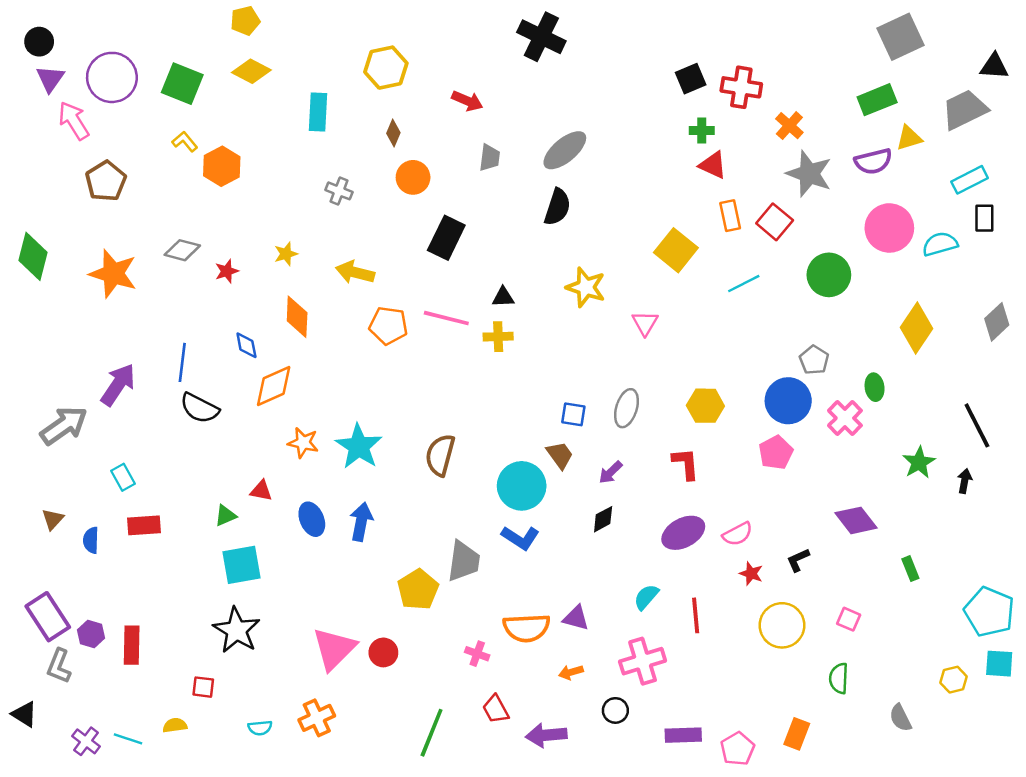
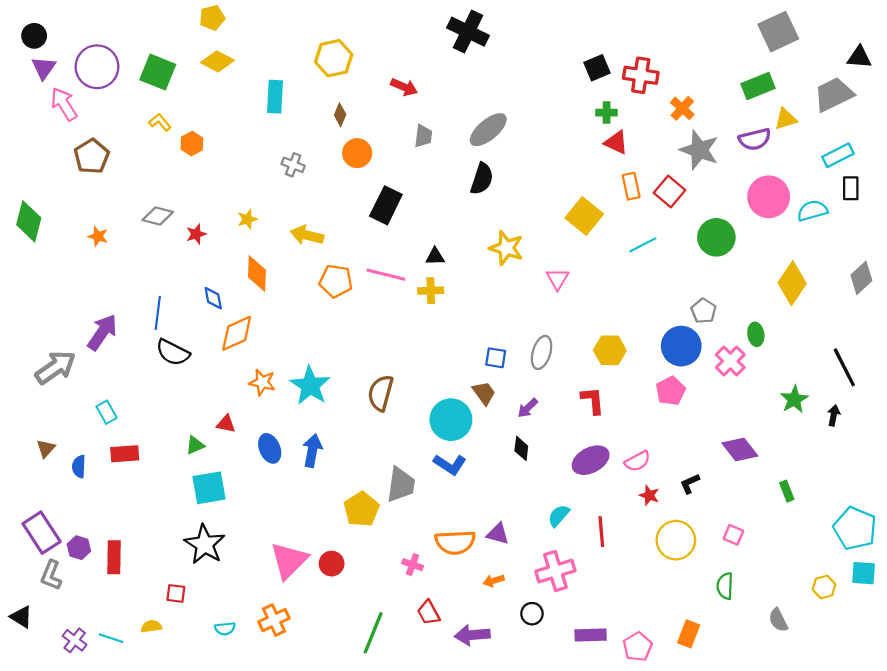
orange hexagon: (222, 166) -> (192, 144), size x0.7
orange star: (113, 274) -> (98, 236), size x0.5
black diamond: (603, 519) -> (521, 448), turned -55

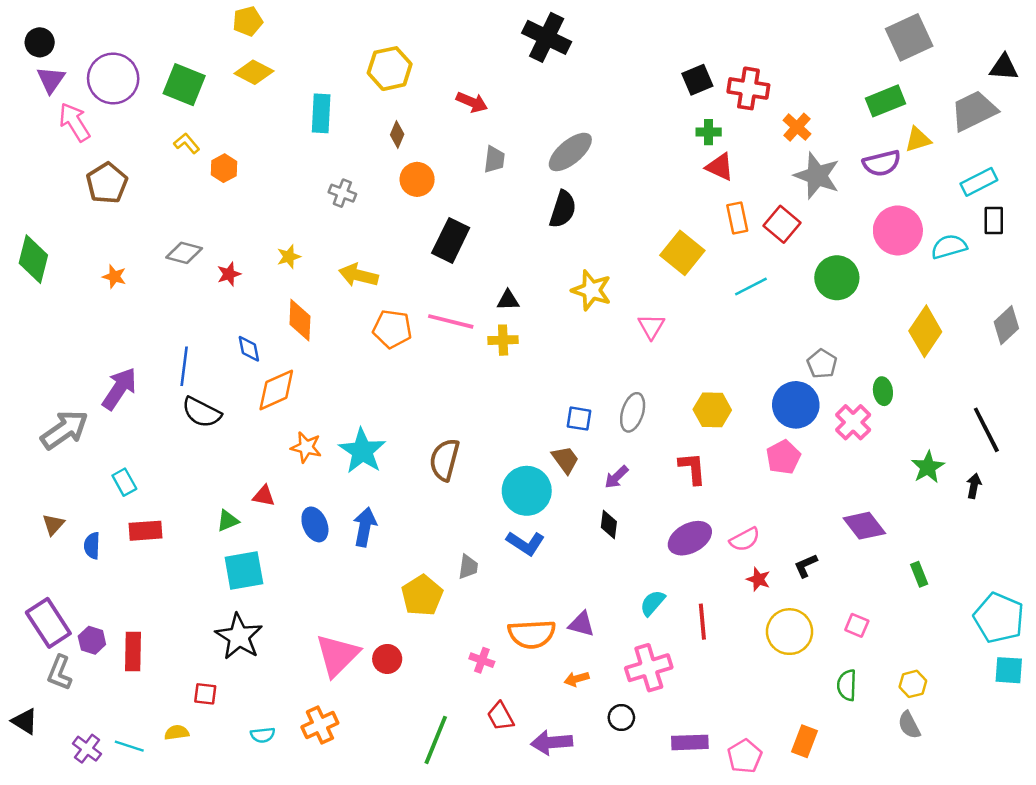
gray trapezoid: (401, 485) -> (468, 567), size x0.6
yellow hexagon: (824, 587) -> (913, 684), moved

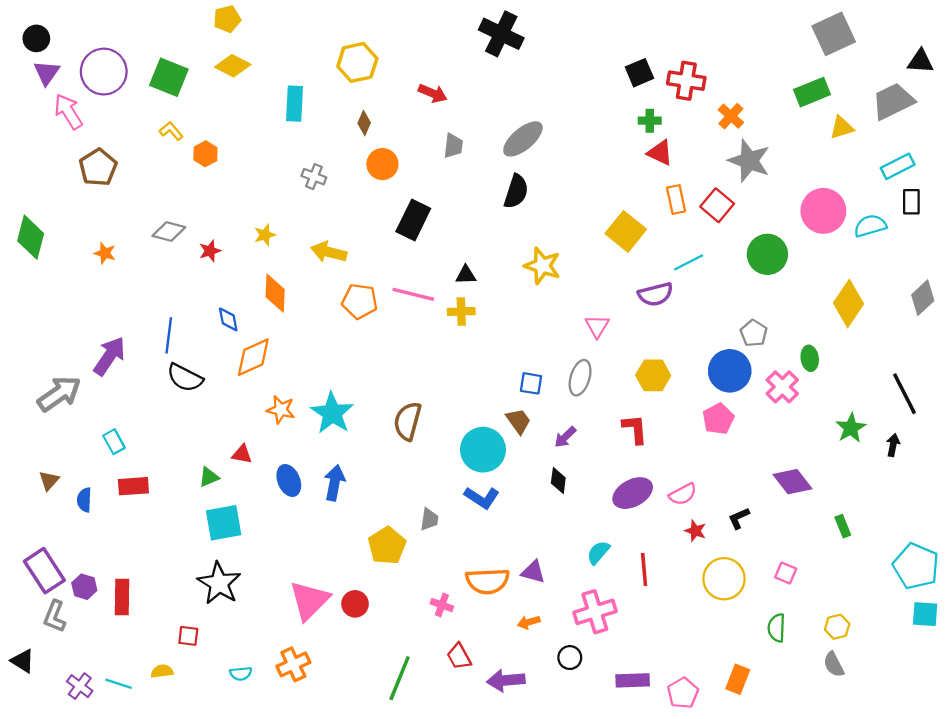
purple semicircle: (882, 163) -> (655, 294), moved
pink triangle: (651, 326) -> (597, 326), moved

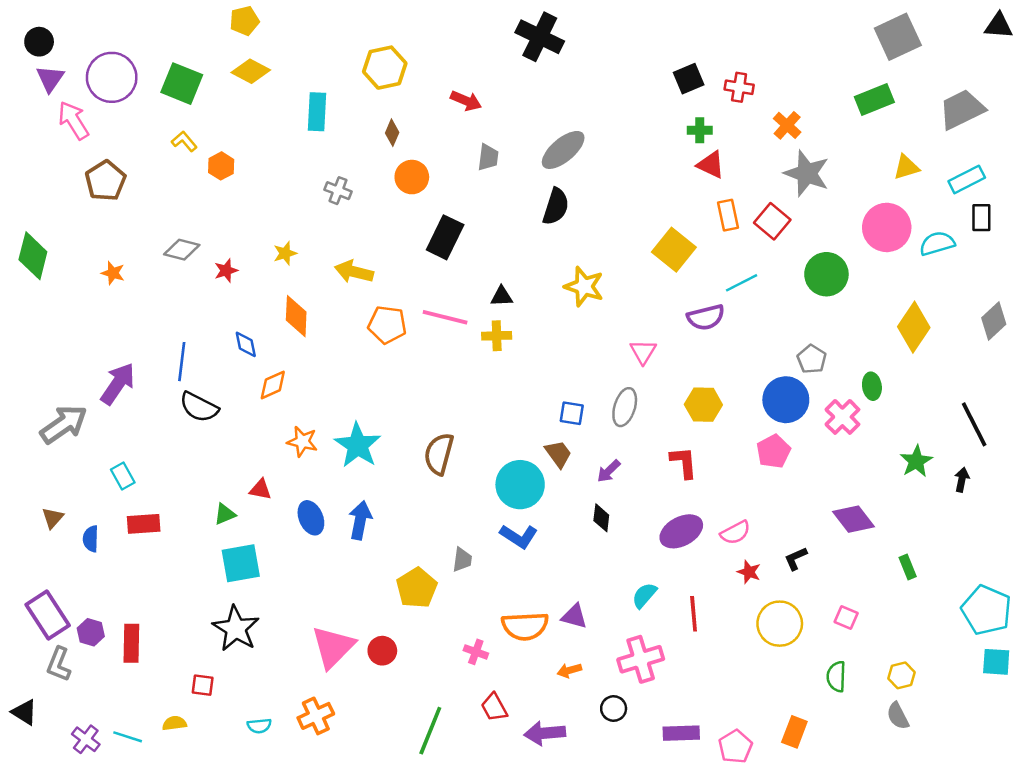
black triangle: (920, 61) -> (999, 26), moved
red cross: (686, 81) -> (739, 87), size x0.7
yellow triangle: (842, 128) -> (906, 167), moved
orange diamond: (253, 357) -> (273, 385), size x0.7

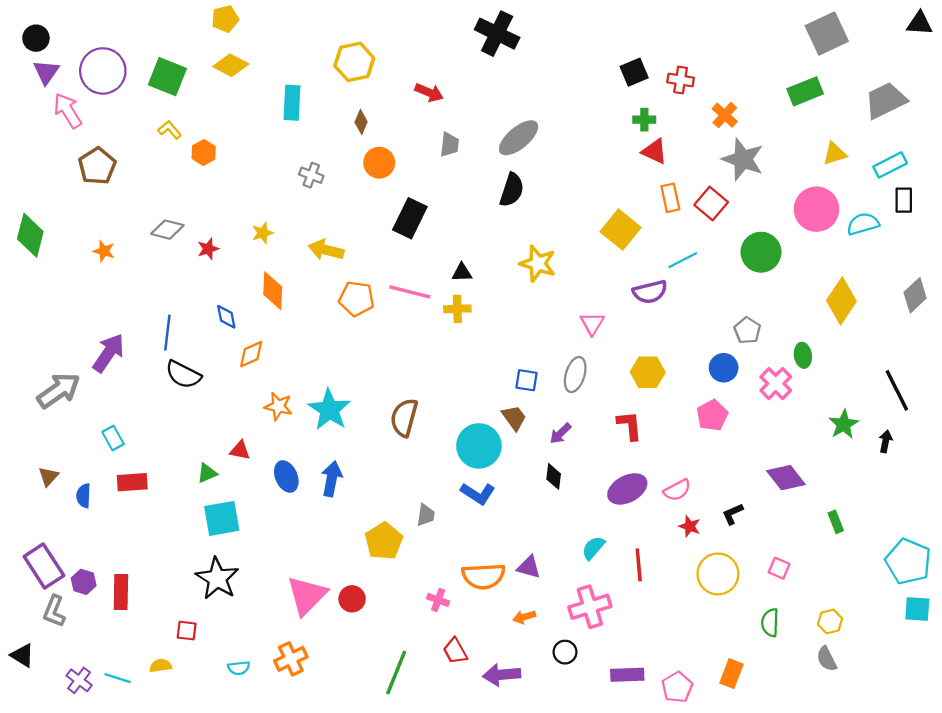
blue circle: (786, 400) -> (724, 368), size x0.7

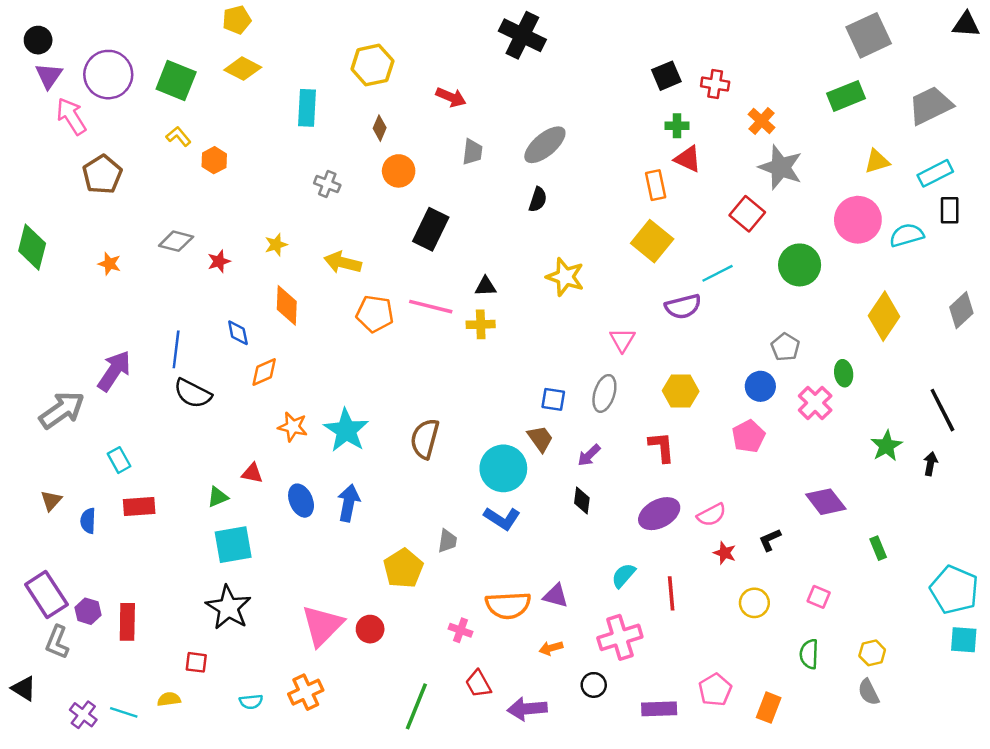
black semicircle: (512, 190) -> (538, 199), size x0.7
orange rectangle: (670, 198) -> (656, 185), moved
yellow circle: (718, 574) -> (754, 603), size x0.7
pink pentagon: (677, 687) -> (715, 690), moved

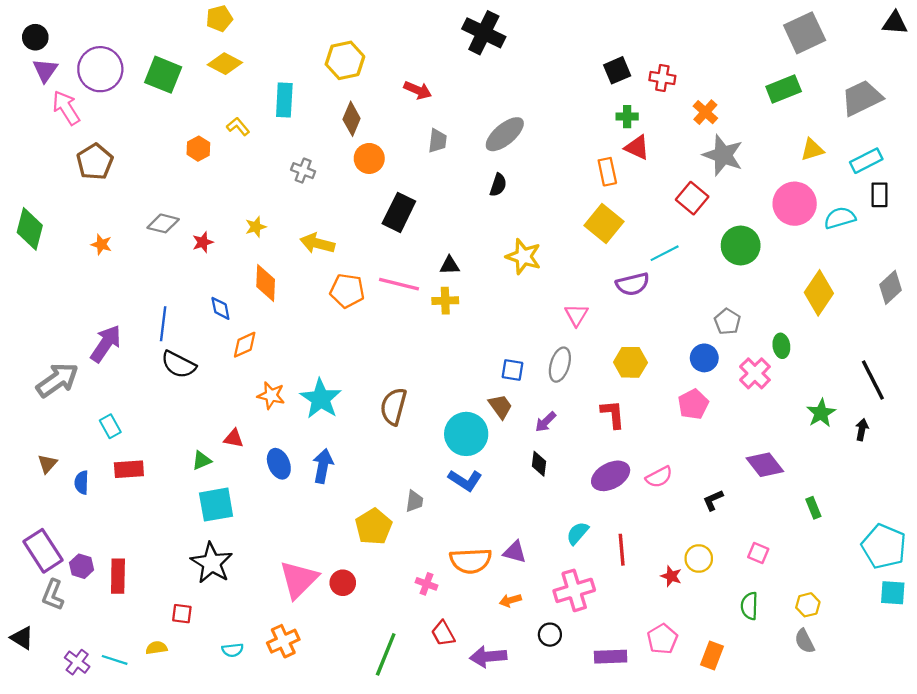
brown diamond: (380, 128) -> (352, 119), size x1.4
yellow L-shape: (178, 136) -> (238, 126), moved
red star: (725, 553) -> (671, 576), moved

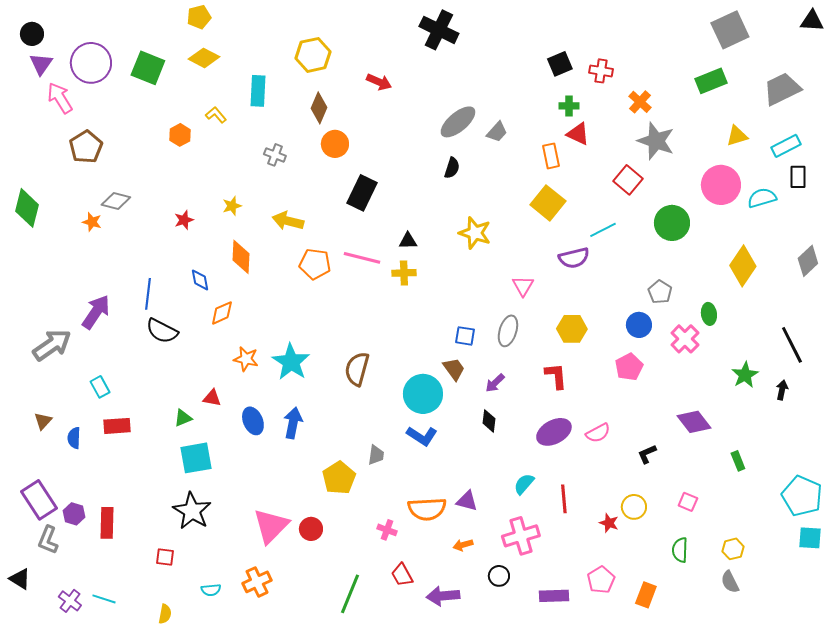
gray trapezoid: (438, 141) -> (497, 132), moved, turned 35
gray diamond: (163, 223) -> (116, 201), moved
yellow semicircle: (157, 648) -> (165, 614), moved, turned 108

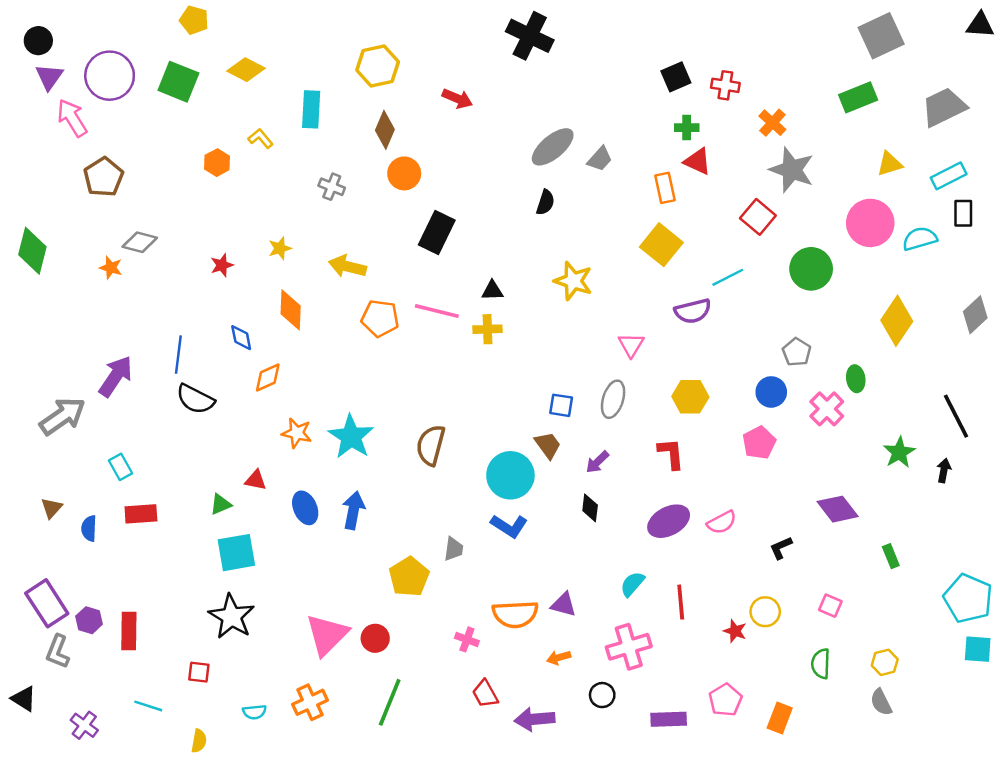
yellow pentagon: (199, 17) -> (194, 20), moved, turned 30
green line: (350, 594) -> (390, 702), moved
cyan line: (104, 599) -> (148, 706), moved

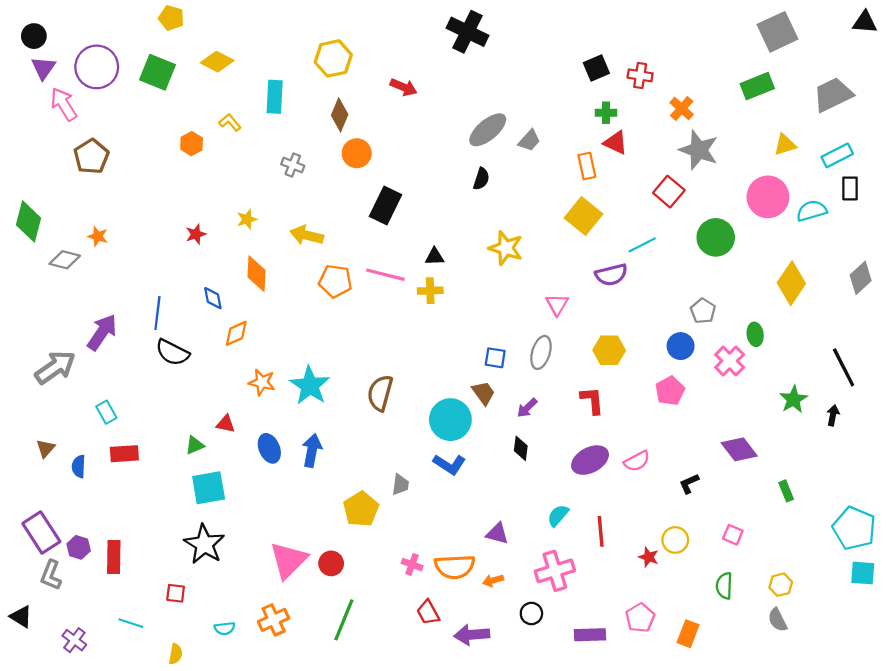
gray diamond: (140, 242) -> (65, 260), moved
orange semicircle: (515, 614) -> (455, 567), moved

